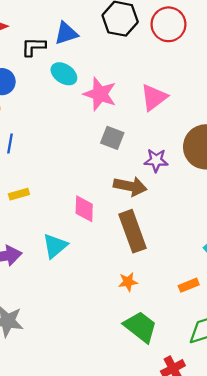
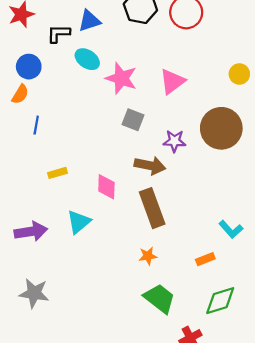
yellow rectangle: (19, 194) -> (57, 173), moved

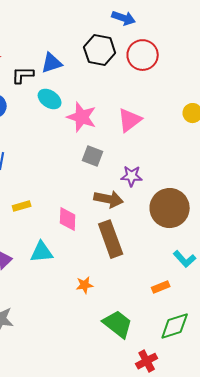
brown circle: (221, 128) -> (170, 208), moved
cyan triangle: (79, 222) -> (42, 252), turned 35
orange star: (148, 256) -> (85, 285), moved

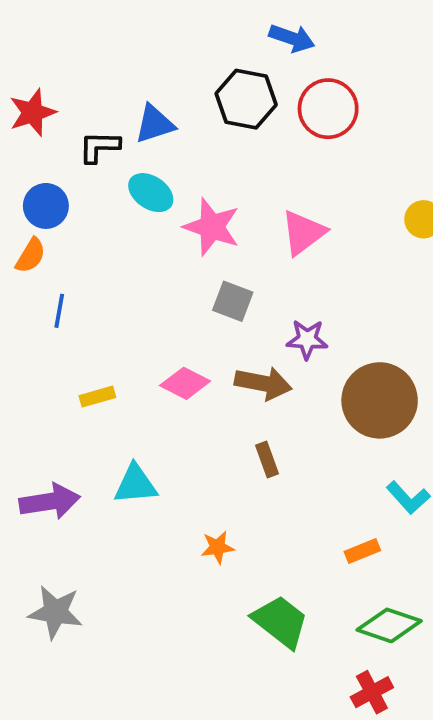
pink diamond: (68, 219) -> (185, 383), moved, turned -65
brown rectangle: (111, 239) -> (267, 460), size x0.5
green diamond: (175, 326) -> (389, 625), turned 36
red cross: (147, 361) -> (372, 692), moved

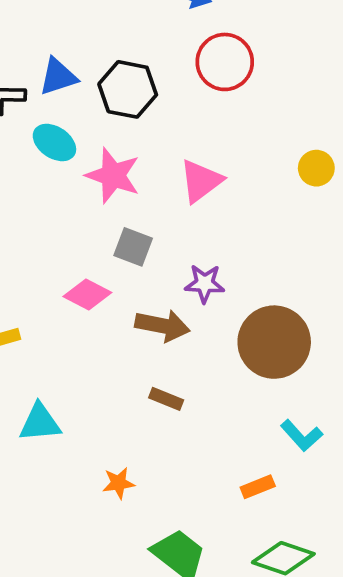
black hexagon: (246, 99) -> (128, 89), moved
pink diamond: (185, 383) -> (87, 294), moved
brown rectangle: (267, 460) -> (166, 399), turned -48

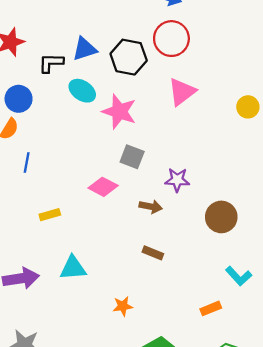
red circle: (225, 62) -> (171, 39), moved
pink triangle: (201, 181) -> (182, 92), moved
brown arrow: (162, 326) -> (151, 207), size x0.7
brown circle: (274, 342) -> (221, 217), size x0.7

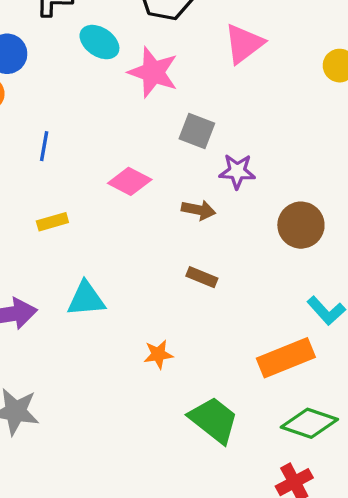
gray square: (132, 157) -> (197, 131), moved
blue line: (27, 163) -> (44, 146), moved
orange rectangle: (211, 308) -> (286, 358), size x1.8

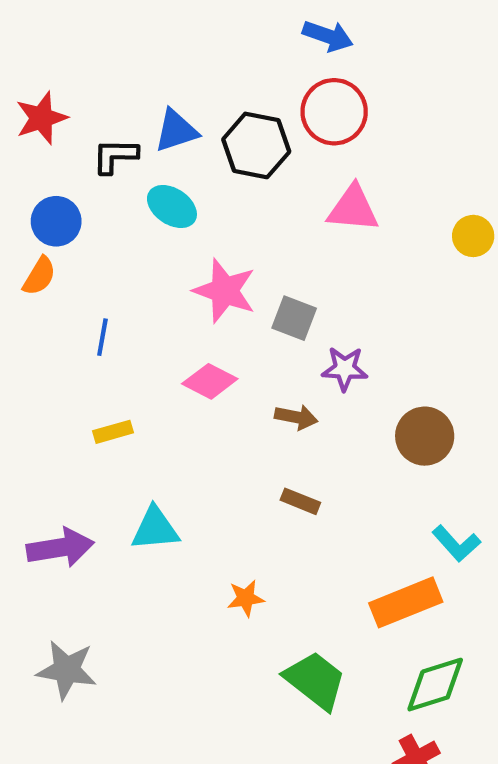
pink triangle: (244, 44) -> (353, 209), turned 42
pink star: (153, 72) -> (225, 291), moved
green diamond: (309, 423) -> (435, 685), turned -36

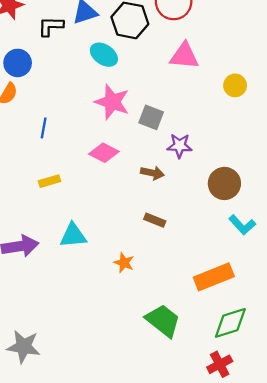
cyan ellipse: (172, 207) -> (104, 55), moved
yellow circle: (473, 236) -> (235, 85), moved
cyan L-shape: (456, 543) -> (242, 225), moved
orange star: (246, 598) -> (124, 263), moved, turned 30
gray star: (67, 670) -> (24, 347), moved

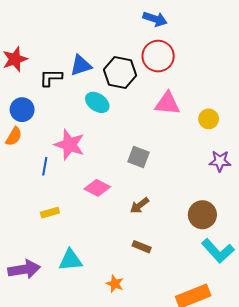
yellow circle: (235, 85) -> (209, 119), moved
pink star: (112, 102) -> (69, 145), moved
purple star: (180, 146) -> (220, 161), moved
brown arrow: (152, 173) -> (140, 205), turned 132
cyan L-shape: (242, 225) -> (218, 251), size x1.4

